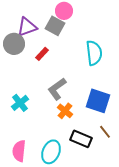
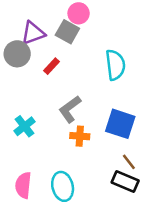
orange cross: (65, 111) -> (80, 136), turned -35
black rectangle: (81, 139) -> (125, 182), moved
cyan ellipse: (51, 152) -> (63, 186), turned -35

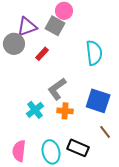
cyan cross: (25, 126) -> (35, 110), moved
black rectangle: (125, 182) -> (78, 148), moved

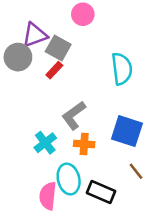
gray square: (55, 26) -> (58, 48), moved
pink semicircle: (19, 151) -> (48, 196), moved
cyan ellipse: (51, 152) -> (69, 179), moved

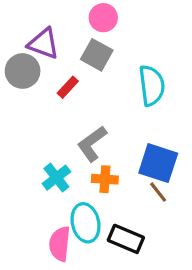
purple triangle: (35, 35) -> (44, 44), turned 40
gray square: (58, 48) -> (97, 55), moved
brown line: (136, 171) -> (158, 192), moved

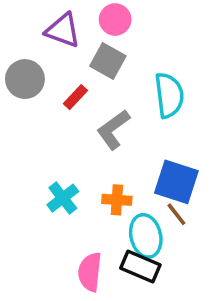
purple triangle: (44, 44) -> (63, 30), moved
gray L-shape: (92, 144) -> (113, 130), moved
cyan ellipse: (86, 223) -> (146, 236), moved
pink semicircle: (60, 244) -> (90, 272), moved

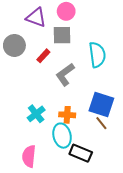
gray square: (108, 61) -> (62, 35), turned -30
cyan ellipse: (146, 236) -> (62, 136), moved
pink semicircle: (90, 272) -> (29, 156), moved

